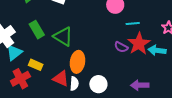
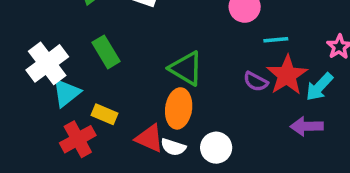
green triangle: (63, 36) -> (186, 68), moved
cyan arrow: (157, 50) -> (319, 87), turned -54
white semicircle: (74, 84) -> (173, 147), turned 104
purple arrow: (140, 85) -> (307, 126), moved

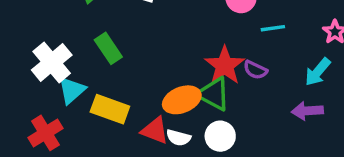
green triangle: (186, 68) -> (213, 94), moved
red star: (287, 75) -> (225, 65), moved
orange ellipse: (179, 108) -> (182, 100), turned 63
yellow rectangle: (105, 114) -> (110, 109), size x1.5
red cross: (78, 139) -> (46, 133), moved

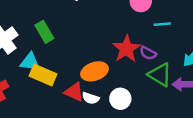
cyan triangle: (72, 90) -> (30, 62), moved, turned 45
green triangle: (213, 94) -> (160, 75), moved

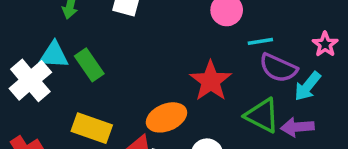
purple semicircle: (148, 53) -> (278, 68), moved, size x1.5
cyan triangle: (30, 62) -> (54, 55), moved

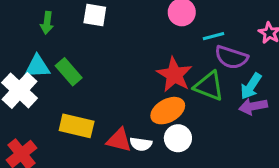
cyan arrow: (308, 86) -> (251, 86), moved
green triangle: (262, 115) -> (209, 86), moved
orange ellipse: (166, 117) -> (168, 111), moved

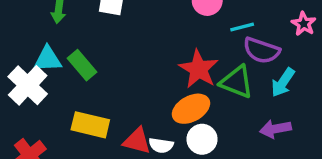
purple arrow: (253, 106) -> (275, 129), moved

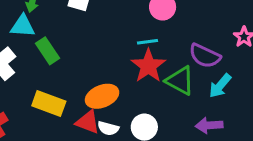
cyan line: (242, 27) -> (147, 42), moved
cyan triangle: (48, 59) -> (23, 26), moved
orange ellipse: (191, 109) -> (102, 96), moved

